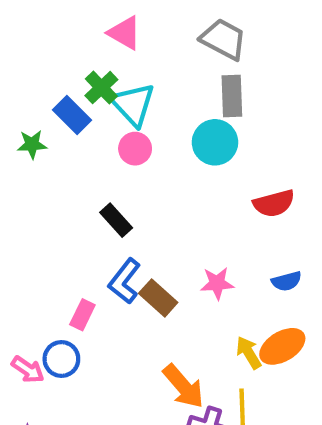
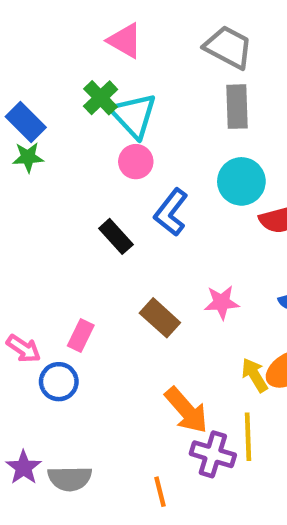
blue rectangle: (72, 115) -> (26, 122), moved
cyan circle: (215, 142) -> (241, 181), moved
blue L-shape: (125, 281) -> (171, 212), moved
pink arrow: (28, 370) -> (24, 349), moved

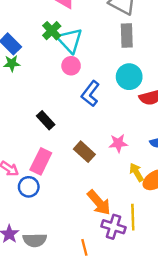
black rectangle: (116, 236) -> (46, 120), moved
pink rectangle: (81, 335) -> (41, 161), size x1.5
yellow arrow: (255, 375) -> (136, 172), moved

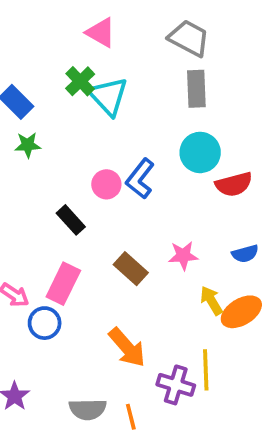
green star: (12, 63) -> (28, 145), moved
pink circle: (71, 66) -> (106, 184), moved
orange arrow: (99, 203) -> (127, 347), moved
gray semicircle: (35, 240) -> (88, 409), moved

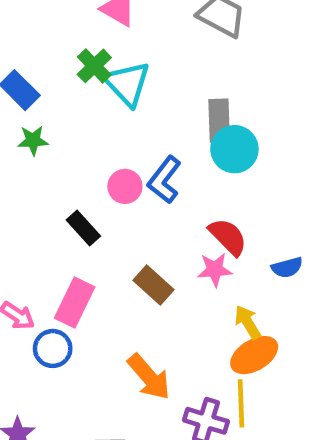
gray rectangle: (196, 89) -> (219, 121), moved
red semicircle: (234, 184) -> (228, 237), moved, turned -120
orange ellipse: (241, 312) -> (254, 355), moved

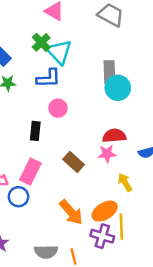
blue L-shape: (164, 180) -> (48, 78), moved, turned -130
black rectangle: (83, 228) -> (35, 131), turned 48
red semicircle: (228, 237) -> (114, 136), turned -50
orange ellipse: (254, 355) -> (105, 211), moved

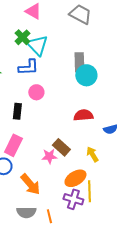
pink star: (107, 154) -> (49, 156), moved
brown rectangle: (74, 162) -> (61, 147), moved
orange arrow: (71, 212) -> (30, 184), moved

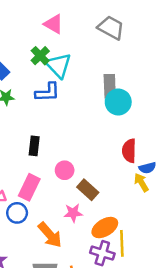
pink circle: (36, 92) -> (65, 170), moved
red semicircle: (83, 115) -> (129, 151), moved, turned -84
yellow arrow: (92, 154) -> (141, 182), moved
pink star: (49, 156) -> (73, 213), moved

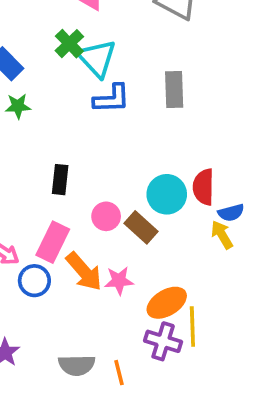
blue L-shape: (48, 92) -> (112, 99), moved
cyan circle: (118, 102) -> (167, 194), moved
brown rectangle: (88, 190) -> (141, 227), moved
orange arrow: (50, 235) -> (84, 271), moved

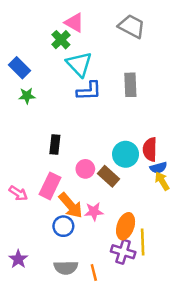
green cross: (69, 44) -> (61, 40), moved
blue semicircle: (231, 213) -> (158, 168), moved
blue circle: (34, 281) -> (63, 226), moved
orange ellipse: (167, 303) -> (126, 226), turned -40

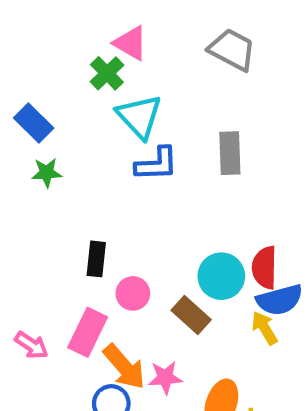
blue semicircle: (158, 168) -> (280, 300), size x1.5
pink circle: (85, 169) -> (133, 293), moved
yellow arrow: (162, 181) -> (264, 328), moved

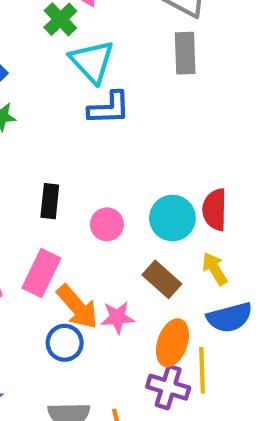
gray rectangle: (230, 153) -> (185, 53), moved
pink circle: (133, 293) -> (107, 224), moved
blue semicircle: (280, 300) -> (230, 317), moved
brown rectangle: (191, 315) -> (162, 279), moved

